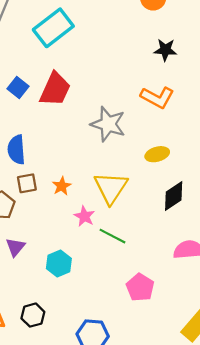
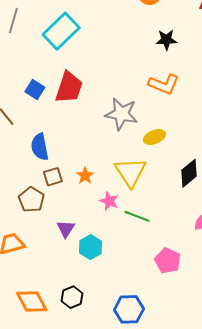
yellow ellipse: (157, 154) -> (154, 137), moved
purple triangle: (15, 247) -> (66, 229), moved

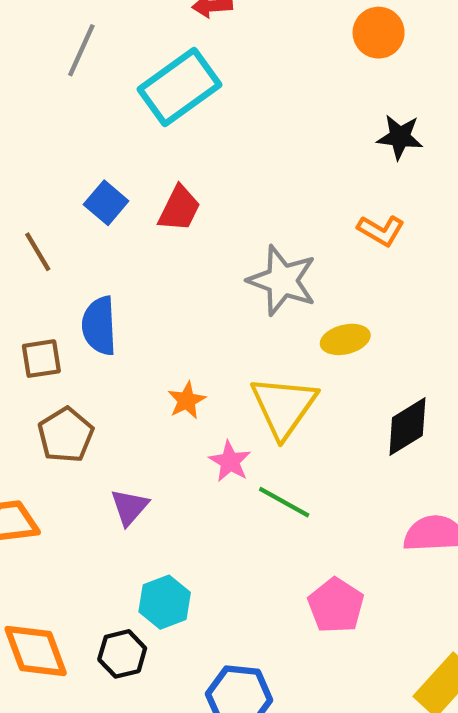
orange L-shape: (164, 84) -> (381, 230), size x0.7
red trapezoid: (69, 87) -> (179, 209), size x0.7
brown square: (53, 177) -> (41, 359), moved
cyan hexagon: (91, 247) -> (165, 602), moved

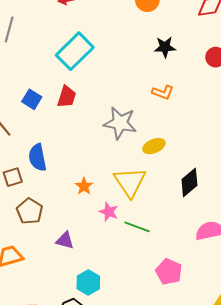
cyan rectangle: (179, 87) -> (75, 51), moved
purple triangle: (129, 507) -> (65, 240), turned -48

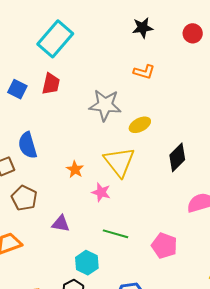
green line: (137, 227) -> (116, 234), moved

